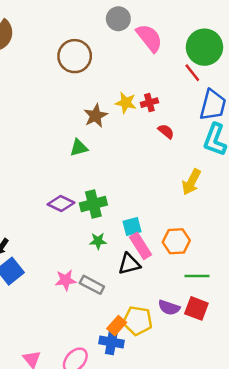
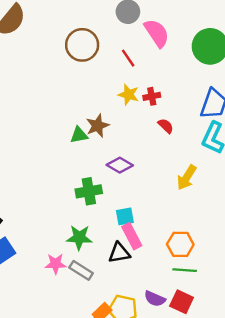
red line: (192, 73) -> (128, 58), moved
brown star: (96, 116) -> (97, 126), moved
purple diamond: (61, 203) -> (120, 165), moved
green star: (98, 241) -> (79, 237), moved, size x1.5
orange hexagon: (176, 241) -> (180, 244), moved

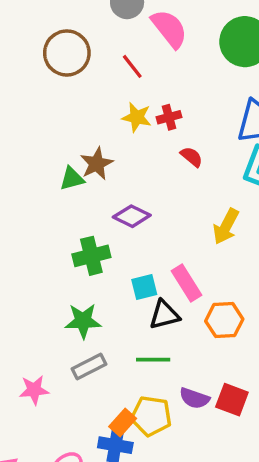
pink rectangle: (132, 236) -> (186, 283), moved
black triangle: (119, 253) -> (164, 315), moved
pink star: (56, 264) -> (34, 390), moved
gray rectangle: (81, 270) -> (89, 367), turned -55
green line: (185, 270) -> (153, 360), moved

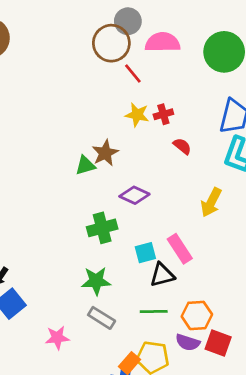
pink semicircle: (169, 29) -> (163, 42), turned -52
brown circle: (67, 53) -> (111, 43), moved
orange hexagon: (224, 320) -> (197, 315), moved
gray rectangle: (89, 367) -> (102, 318), turned 60

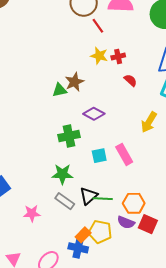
black triangle: (162, 275) -> (89, 196), moved, turned -30

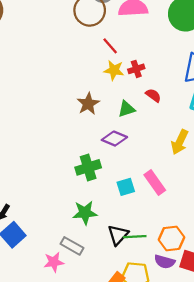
red line: (98, 26) -> (110, 46), moved
green triangle: (60, 90) -> (126, 109), moved
gray rectangle: (65, 201) -> (72, 246), moved

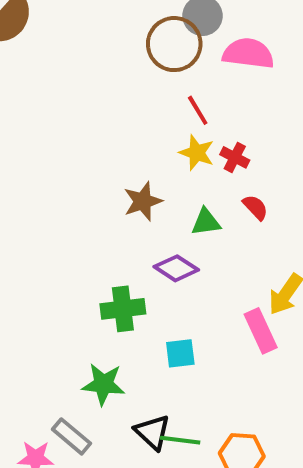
red cross: (136, 69) -> (235, 157), turned 35
pink rectangle: (155, 183) -> (261, 331), moved
black triangle: (118, 235) -> (152, 432), turned -40

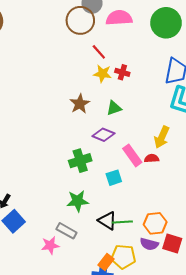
red semicircle: (255, 207) -> (152, 158), moved, turned -40
pink rectangle: (261, 331) -> (132, 155), moved

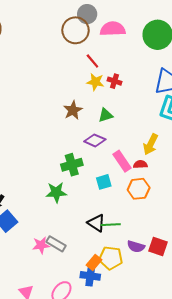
green star: (78, 201) -> (56, 192), moved
orange hexagon: (155, 223) -> (139, 189), moved
gray rectangle: (66, 231) -> (56, 244), moved

